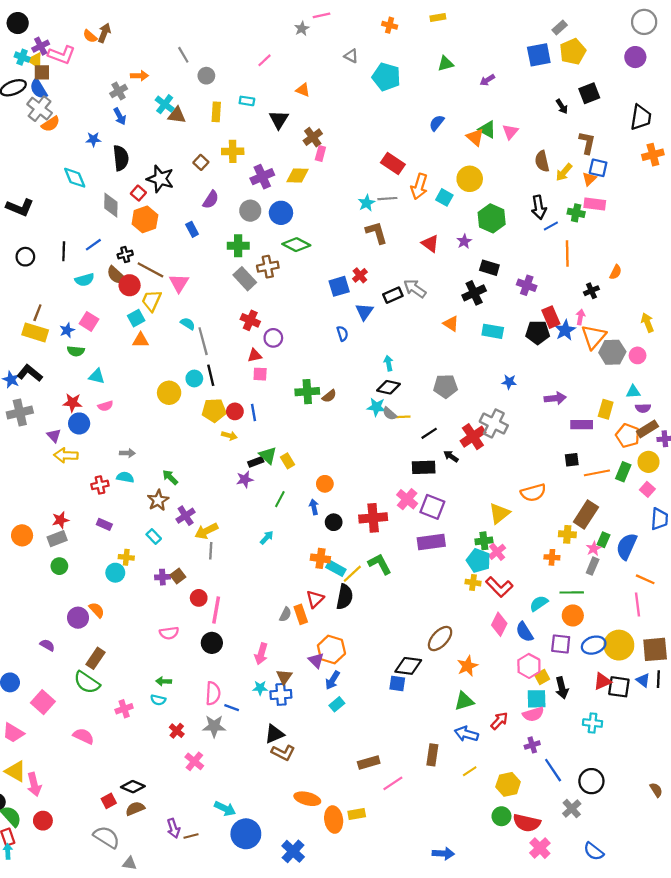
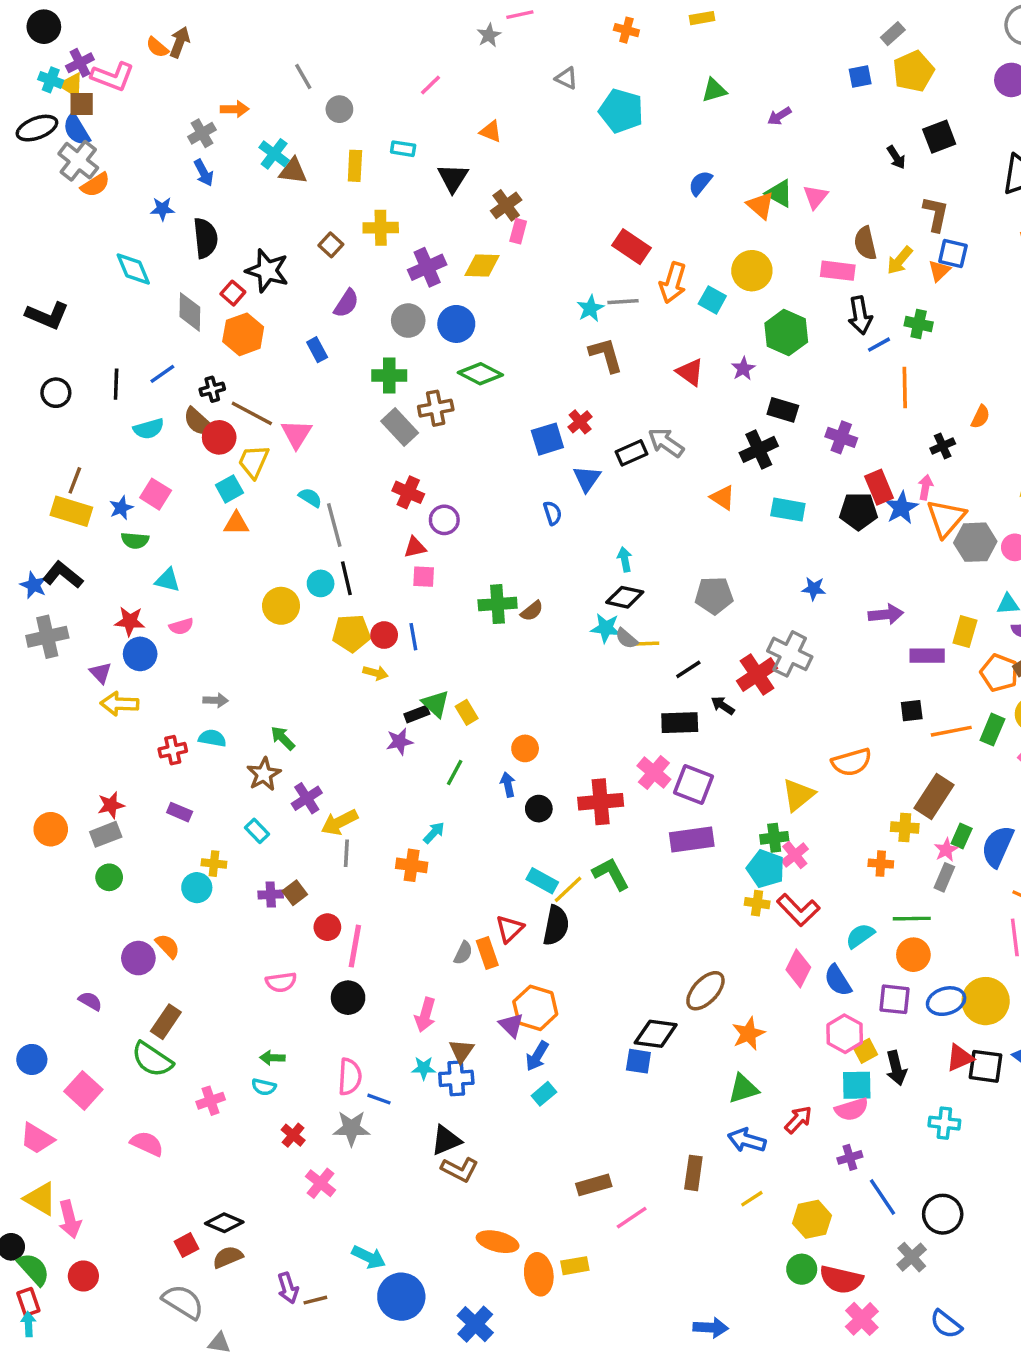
blue square: (539, 55) -> (860, 76), size x0.6
pink rectangle: (595, 204) -> (838, 271), moved
orange cross: (320, 558) -> (412, 865), moved

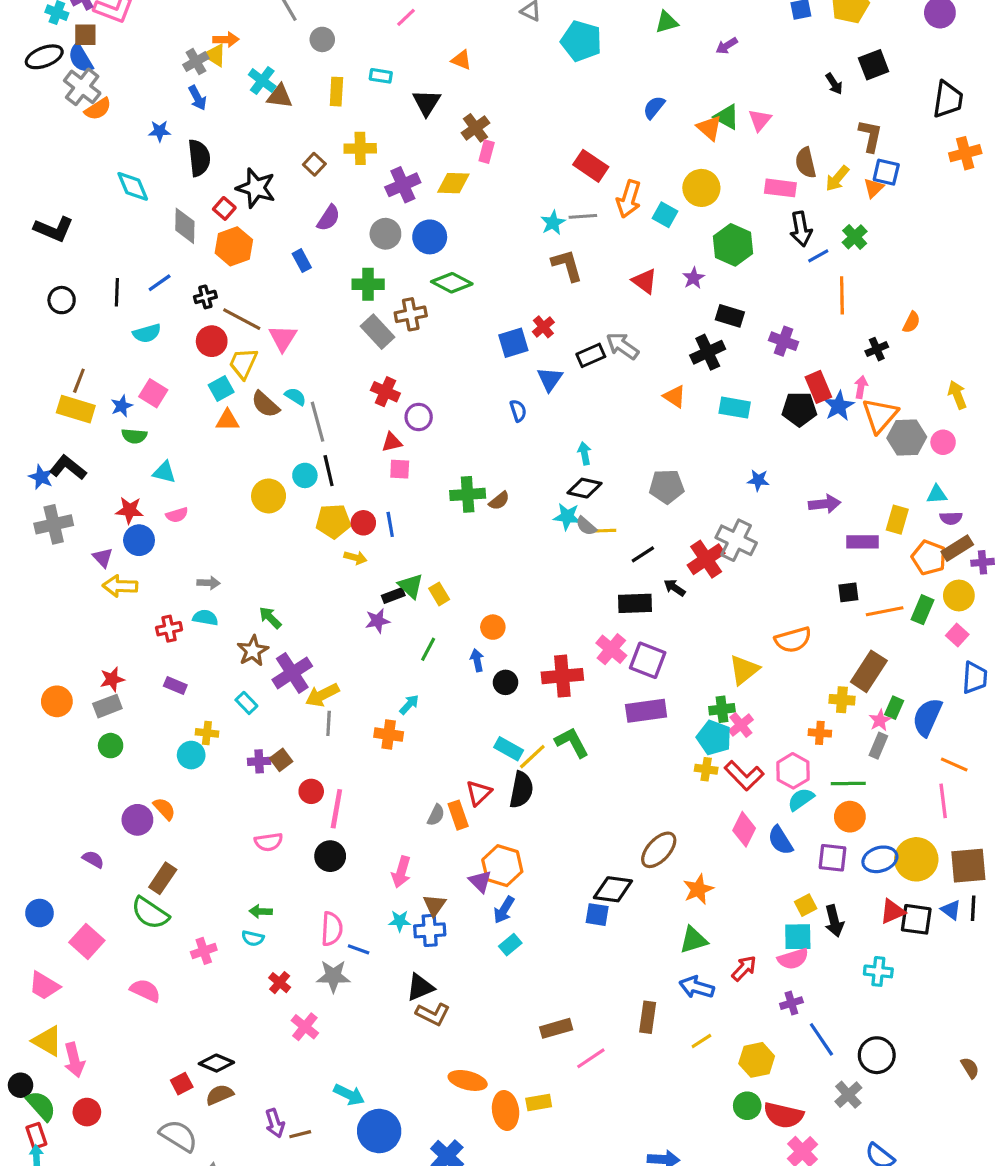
yellow triangle: (71, 85) -> (215, 55), moved
green cross: (919, 324) -> (855, 237), turned 35
brown semicircle: (199, 422) -> (265, 404), moved
purple cross: (307, 798) -> (292, 673), size x1.4
pink hexagon: (845, 1034) -> (793, 771), moved

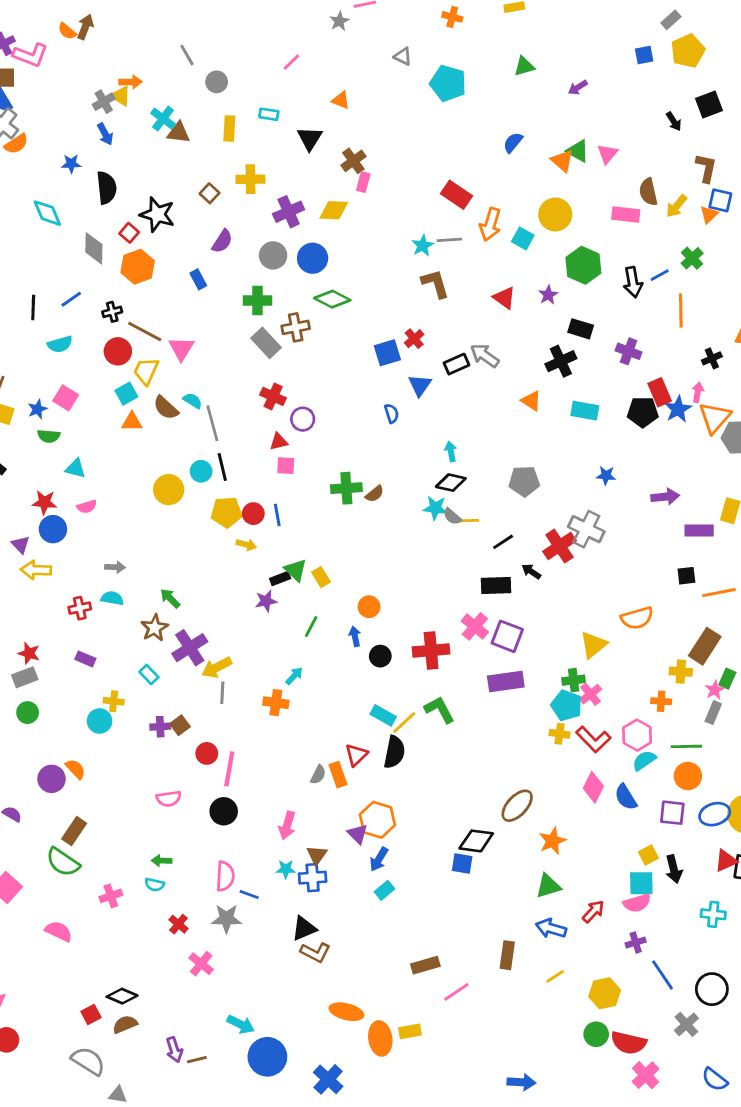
black arrow: (801, 229) -> (633, 282), moved
red star: (112, 679) -> (29, 653), turned 30

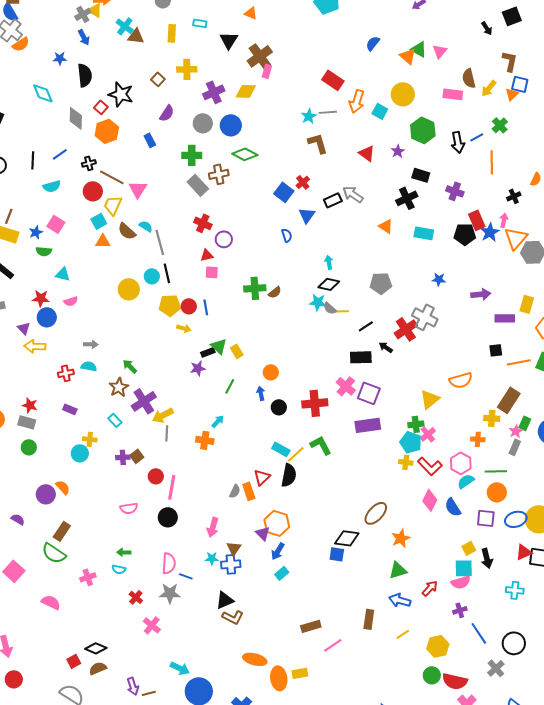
brown cross: (353, 161) -> (260, 56), size x1.4
blue square: (387, 353) -> (284, 192), turned -36
gray rectangle: (25, 677) -> (27, 422), turned 36

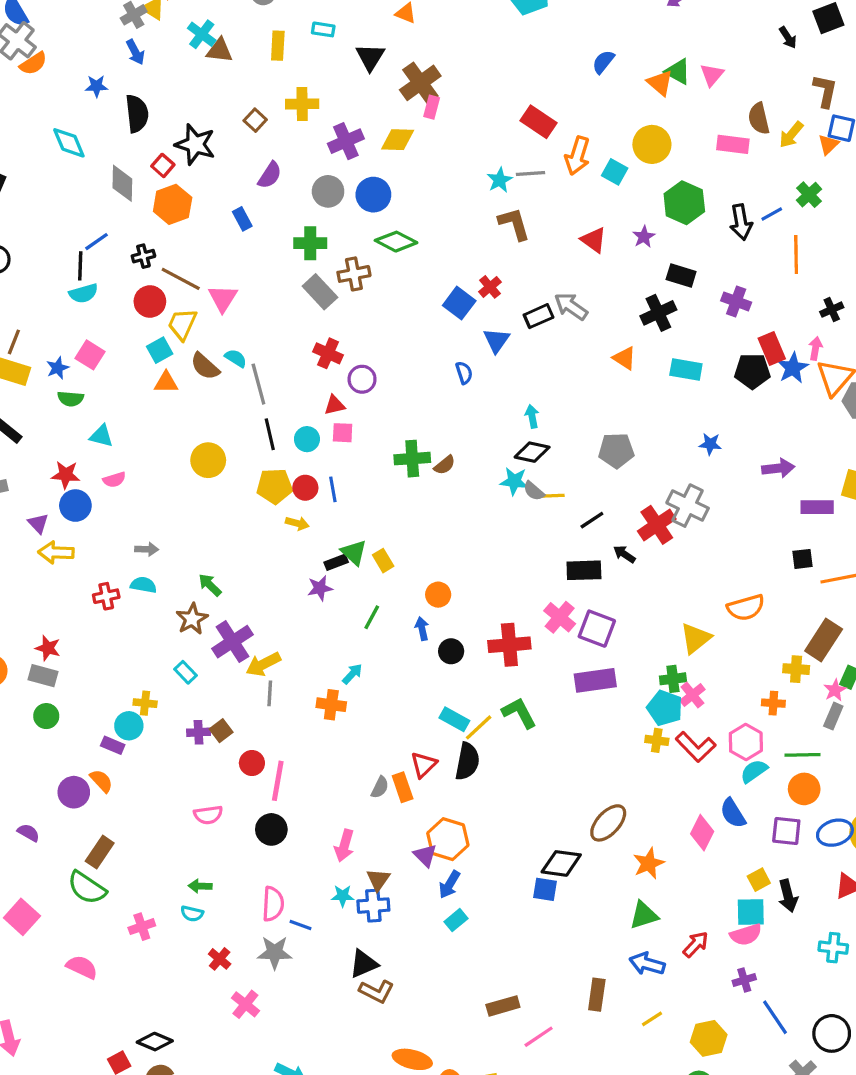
black line: (33, 160) -> (80, 266), moved
cyan circle: (152, 276) -> (307, 439), moved
purple rectangle: (70, 409) -> (113, 745), moved
pink diamond: (430, 500) -> (702, 833), moved

